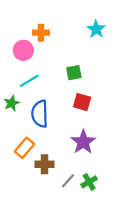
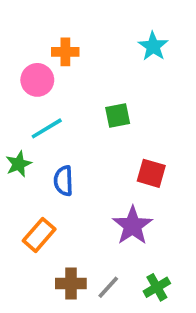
red square: (82, 102) -> (151, 173), moved
blue semicircle: (40, 114) -> (63, 181), size x0.7
brown cross: (44, 164) -> (71, 284), moved
green cross: (89, 182) -> (157, 287), moved

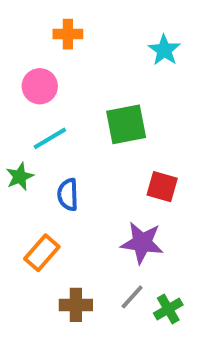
orange cross: (65, 52) -> (68, 34), moved
green square: (118, 115) -> (126, 124), size x1.5
purple star: (133, 226) -> (142, 243), turned -30
gray line: (108, 287) -> (132, 297), moved

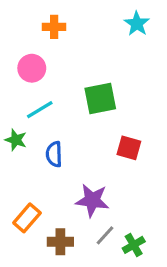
cyan star: (164, 50) -> (137, 24), moved
green star: (20, 177) -> (16, 140), turned -30
purple star: (142, 243) -> (92, 200), moved
orange rectangle: (42, 253) -> (27, 218), moved

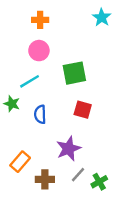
pink circle: (32, 68) -> (39, 51), moved
red square: (129, 148) -> (83, 110), moved
purple star: (92, 200) -> (68, 149), turned -30

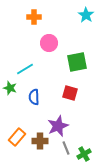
pink circle: (39, 51) -> (49, 43), moved
green square: (74, 73) -> (77, 62), moved
gray line: (78, 175) -> (66, 148), turned -64
brown cross: (45, 179) -> (40, 141), moved

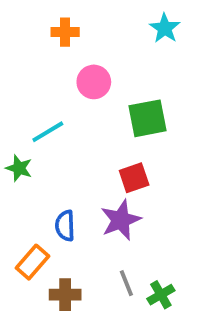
red square: (70, 93) -> (134, 178), turned -35
blue semicircle: (34, 97) -> (65, 226), moved
purple star: (58, 126) -> (121, 220), moved
brown cross: (40, 141) -> (65, 295), moved

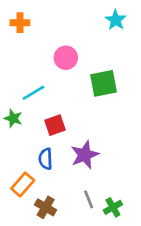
orange cross: (65, 32) -> (20, 23), moved
red square: (134, 178) -> (55, 125), moved
brown cross: (65, 295) -> (46, 207), turned 30

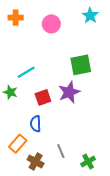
pink circle: (66, 58) -> (51, 24), moved
purple star: (85, 155) -> (69, 92), moved
gray line: (89, 199) -> (61, 151), moved

